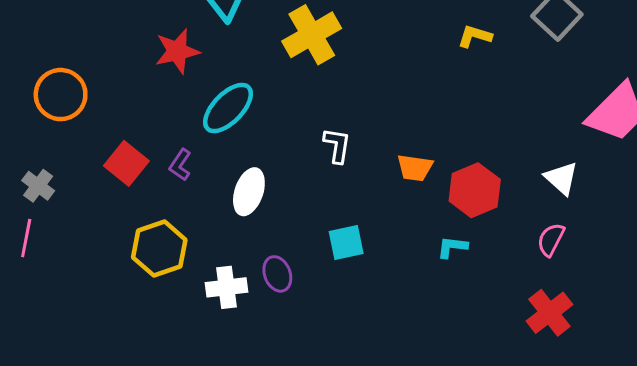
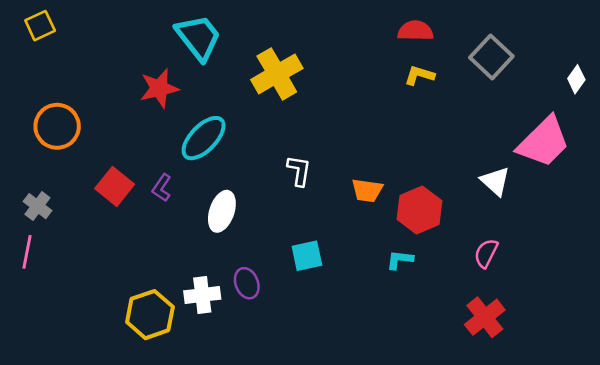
white triangle: (561, 178) -> (495, 181), moved
yellow hexagon: (159, 249) -> (150, 315), moved

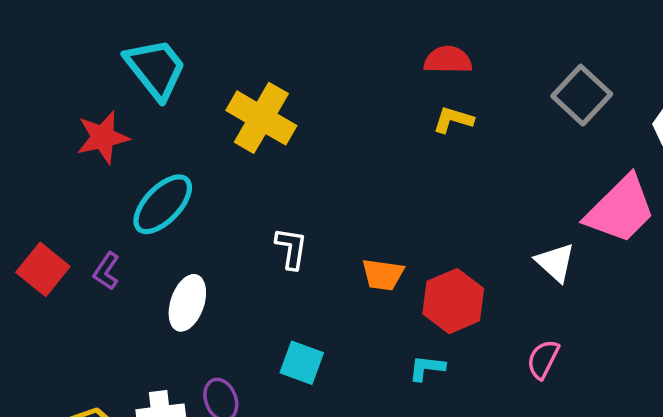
gray square: (491, 57) -> (582, 95), moved
yellow cross: (277, 74) -> (261, 118), turned -30
cyan square: (307, 256) -> (302, 363), turned 32

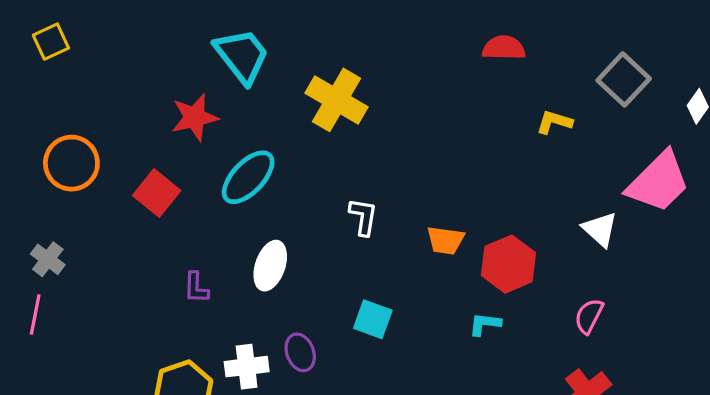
yellow L-shape: (453, 120) -> (554, 122), moved
red square: (43, 269) -> (157, 193), moved
purple L-shape: (106, 271) -> (196, 288), moved, turned -32

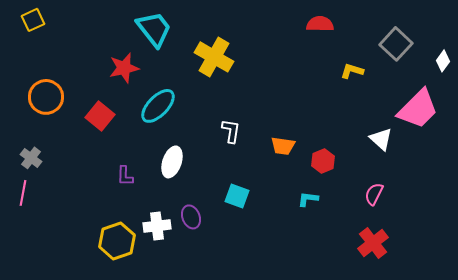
red hexagon: (508, 264) -> (323, 161), size x0.7

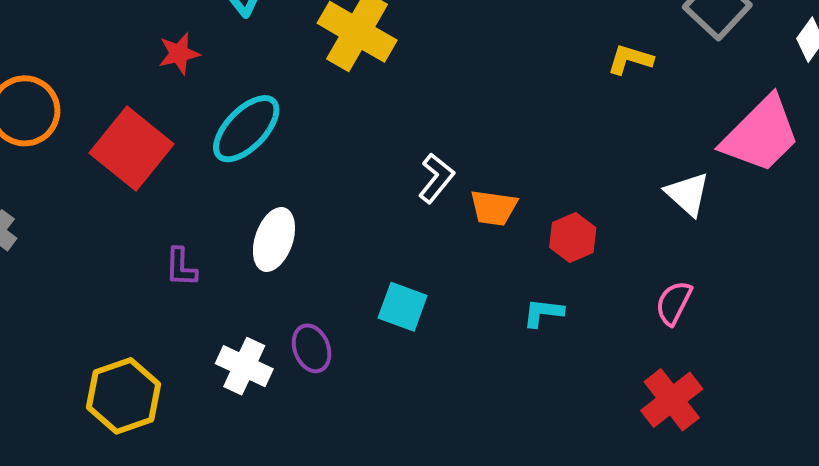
red star: (124, 68) -> (179, 53), size x0.7
red square: (100, 116) -> (131, 148), size x1.4
white L-shape: (231, 131) -> (436, 178), moved, turned 30
white cross: (157, 226) -> (244, 366), turned 32
yellow hexagon: (117, 241) -> (124, 396), moved

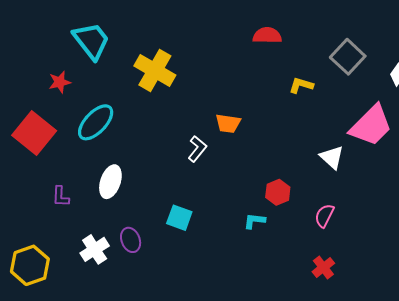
orange trapezoid: (494, 208) -> (228, 123), moved
red hexagon: (573, 238) -> (278, 192), moved
white cross: (244, 366) -> (95, 249), turned 32
red cross: (672, 400) -> (323, 267), size x0.7

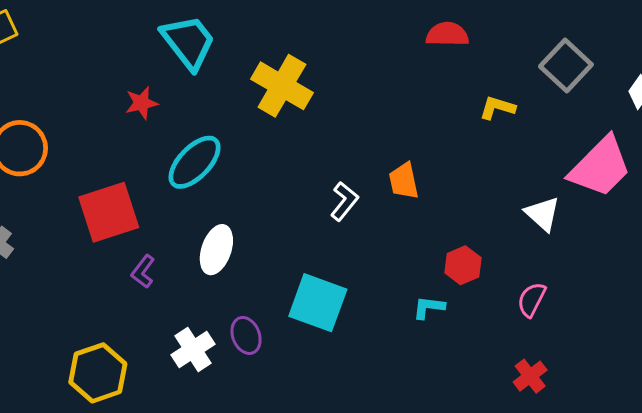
orange trapezoid: (228, 123) -> (404, 181), moved, turned 70
red square: (34, 133) -> (109, 212), moved, turned 33
purple L-shape: (61, 197) -> (143, 271), turned 35
cyan square: (179, 218) -> (318, 303), size x1.5

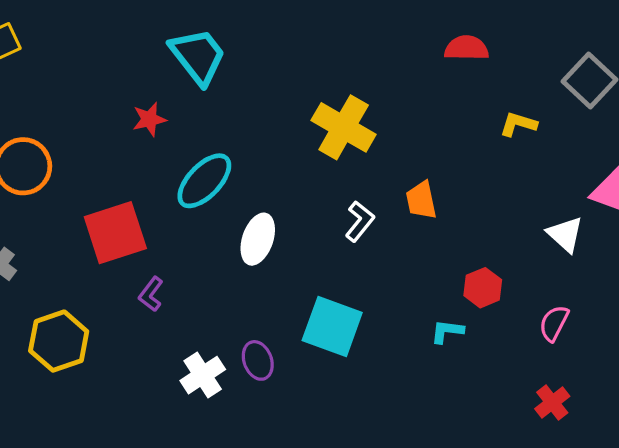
yellow cross: (282, 86) -> (344, 127), moved
white ellipse: (216, 250) -> (258, 239), moved
yellow hexagon: (98, 373) -> (59, 341), moved

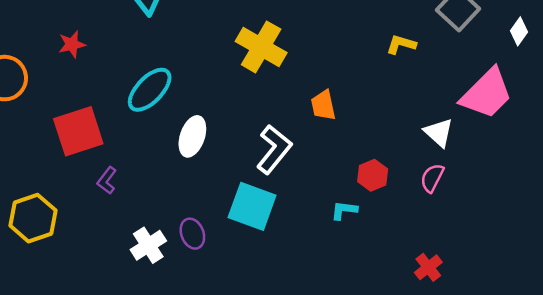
red star: (149, 119) -> (72, 44), moved
white L-shape: (360, 221) -> (274, 149), moved, size x1.5
pink semicircle: (554, 323) -> (432, 178), moved

